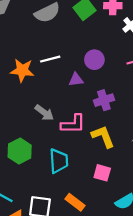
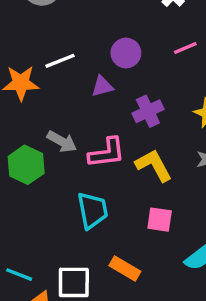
green hexagon: (20, 151) -> (26, 165), moved

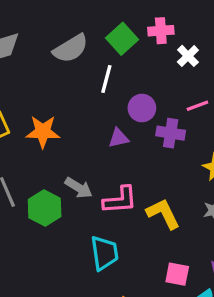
white line: (60, 61) -> (106, 79), moved, turned -56
purple cross: (148, 111) -> (171, 133), moved, turned 32
pink square: (160, 220) -> (177, 274), moved

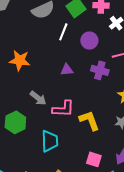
purple circle: (142, 108) -> (89, 41), moved
green hexagon: (45, 208) -> (15, 122), moved

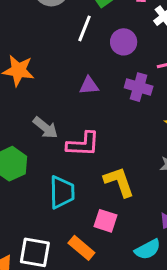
yellow L-shape: (89, 121) -> (119, 182), moved
pink square: (94, 159) -> (106, 221), moved

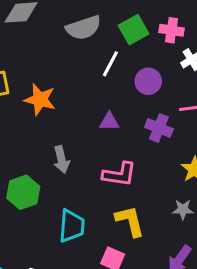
gray arrow: (45, 128) -> (61, 159), turned 32
pink L-shape: (83, 144) -> (119, 174), moved

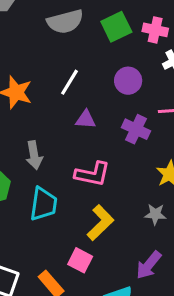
white line: (110, 64) -> (70, 82), moved
yellow L-shape: (130, 221) -> (100, 223), turned 56
cyan trapezoid: (72, 226) -> (44, 204), moved

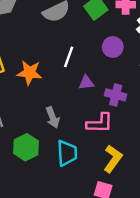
purple cross: (136, 129) -> (116, 95), moved

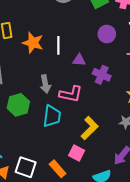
white line: (69, 57) -> (58, 45), moved, turned -30
pink L-shape: (100, 123) -> (71, 94), moved

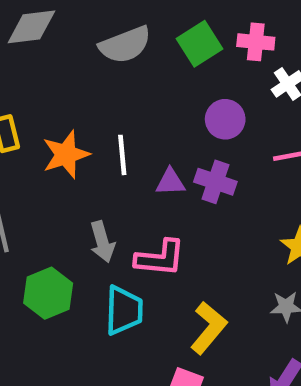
orange star: (33, 43) -> (66, 155), turned -30
purple cross: (102, 75) -> (215, 182), moved

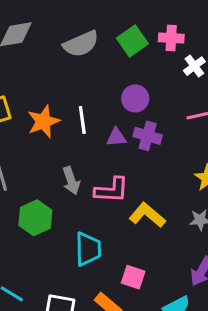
purple circle: (225, 119) -> (135, 98), moved
cyan trapezoid: (124, 310) -> (88, 249), moved
yellow L-shape: (209, 328) -> (147, 215), moved, turned -87

